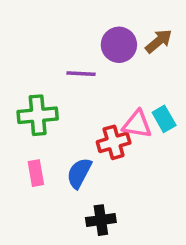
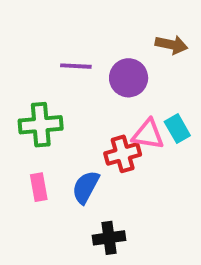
brown arrow: (159, 41) -> (171, 45), turned 52
purple circle: (119, 45) -> (129, 78), moved
purple line: (81, 74) -> (76, 66), moved

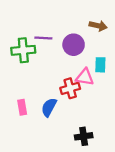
green cross: (41, 125) -> (23, 50), moved
cyan rectangle: (177, 129) -> (100, 65), moved, turned 32
black cross: (109, 238) -> (84, 136), moved

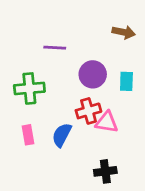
purple circle: (74, 45) -> (93, 74), moved
green cross: (23, 50) -> (29, 88), moved
pink triangle: (85, 77) -> (107, 122), moved

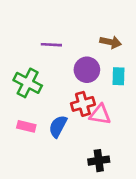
brown arrow: (124, 32) -> (111, 42), moved
green cross: (29, 88) -> (28, 83), turned 32
pink rectangle: (28, 135) -> (26, 126), turned -66

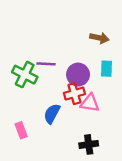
purple line: (51, 45) -> (46, 64), moved
purple circle: (87, 70) -> (78, 75), moved
pink rectangle: (26, 126) -> (21, 130), moved, turned 56

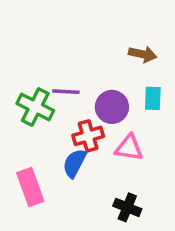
red cross: (74, 94) -> (88, 136), moved
pink rectangle: (21, 130) -> (30, 187), size x1.5
black cross: (89, 144) -> (127, 207), turned 30

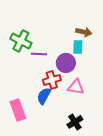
cyan rectangle: (153, 98) -> (78, 47), moved
green cross: (35, 107) -> (21, 41), moved
black cross: (127, 207) -> (75, 122), turned 35

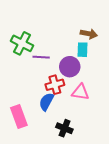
black cross: (75, 122) -> (64, 128), moved, turned -35

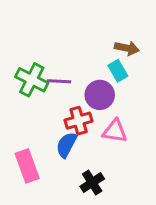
green cross: (22, 43) -> (32, 80), moved
cyan rectangle: (82, 50) -> (118, 71), turned -32
black cross: (64, 128) -> (92, 183), turned 35

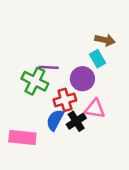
green cross: (32, 80) -> (35, 81), moved
pink rectangle: (27, 166) -> (22, 137), turned -64
black cross: (92, 183) -> (76, 121), moved

